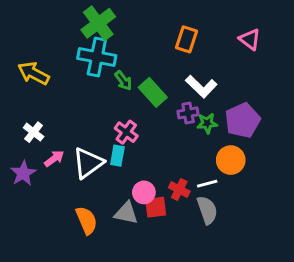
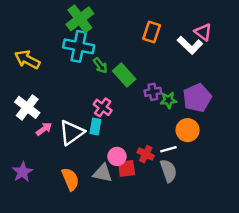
white L-shape: (201, 86) -> (190, 45), moved
white cross: (34, 132) -> (27, 107), size x1.5
purple star: (23, 173) -> (22, 172), moved

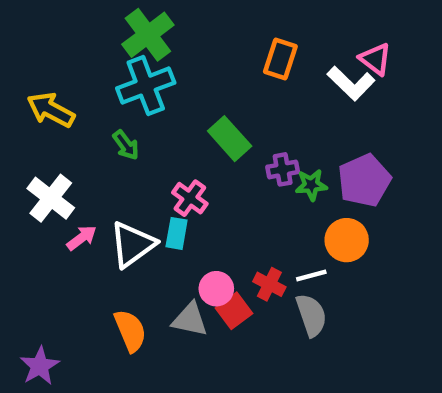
cyan cross: (79, 46) -> (146, 86), turned -32
green arrow: (100, 66) -> (126, 145), moved
red square: (127, 168) -> (234, 311), turned -30
purple star: (22, 172) -> (40, 366), moved

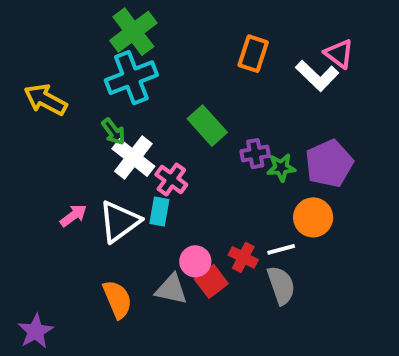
white cross: (51, 198) -> (133, 158), moved

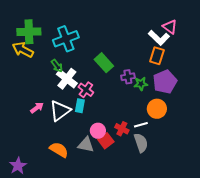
green cross: (133, 32) -> (29, 32), moved, turned 35
orange rectangle: (253, 54) -> (157, 56), moved
orange semicircle: (117, 299) -> (59, 150), turned -36

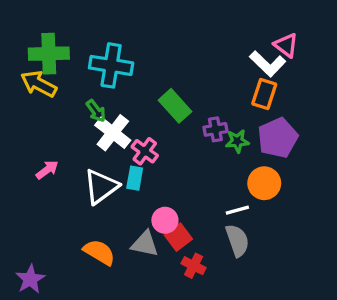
cyan cross: (66, 39) -> (111, 65), turned 30
pink arrow: (37, 108) -> (47, 170), moved
red cross: (122, 129) -> (194, 266), moved

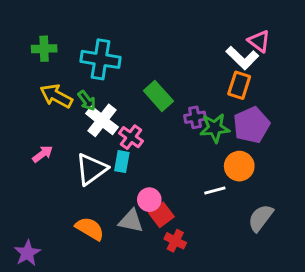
green cross: (49, 54) -> (44, 49), size x0.7
yellow arrow: (39, 84) -> (56, 96), moved
green star: (237, 141) -> (215, 128), size x1.4
gray semicircle: (237, 240) -> (261, 218), moved, turned -124

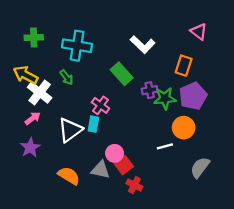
white L-shape: (242, 58) -> (143, 44), moved
yellow arrow: (56, 96) -> (26, 75), moved
white cross: (102, 120) -> (40, 92), moved
purple star: (27, 253) -> (30, 148), moved

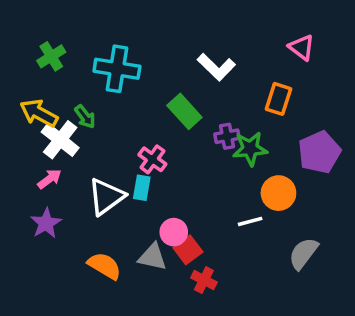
green cross: (34, 37) -> (51, 56), turned -30
green arrow: (67, 77) -> (85, 117), moved
purple pentagon: (193, 96) -> (319, 152), moved

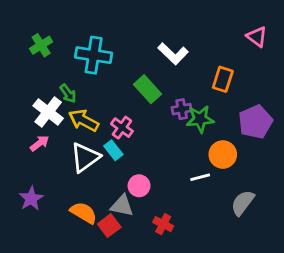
pink triangle: (302, 47) -> (257, 37), moved
yellow arrow: (39, 113) -> (84, 120), moved
cyan rectangle: (142, 188) -> (113, 150), turned -48
purple star: (46, 223) -> (31, 199), moved
red square: (188, 250) -> (109, 226), moved

